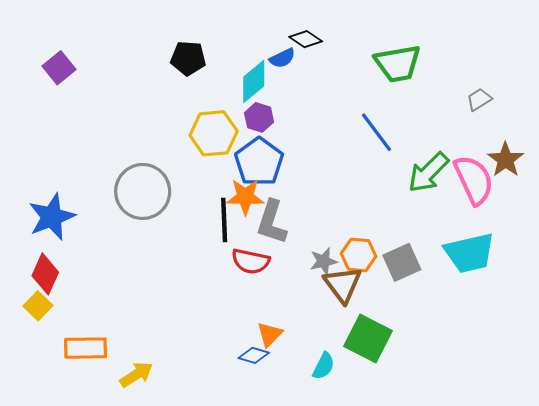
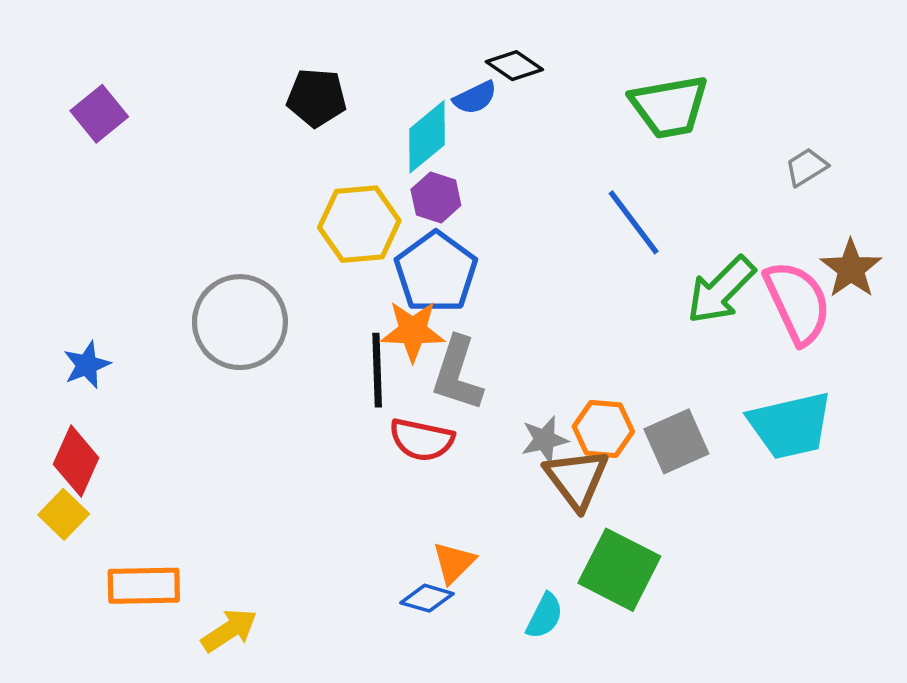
blue star: (52, 217) -> (87, 365), size x0.6

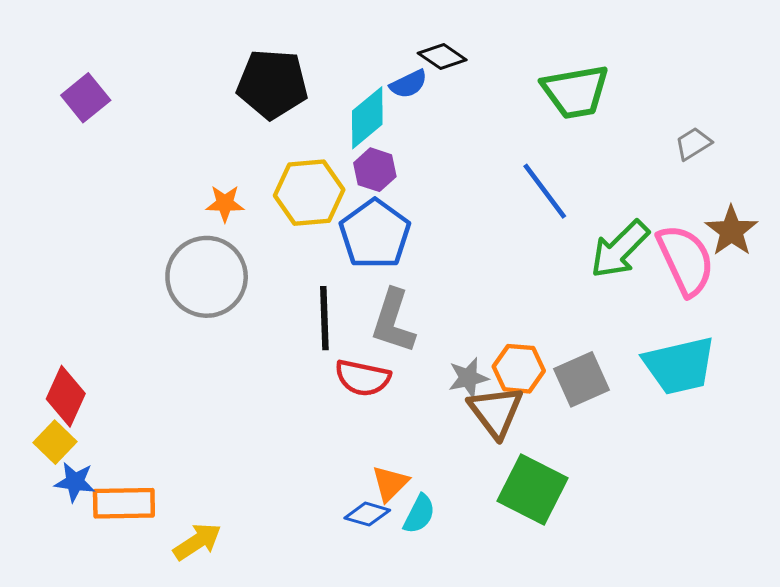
black pentagon: (317, 98) -> (272, 84), size x1.4
orange star: (413, 331) -> (225, 203), moved, size x0.7
blue star: (87, 365) -> (75, 482), moved, turned 30
cyan semicircle: (545, 616) -> (419, 514), moved

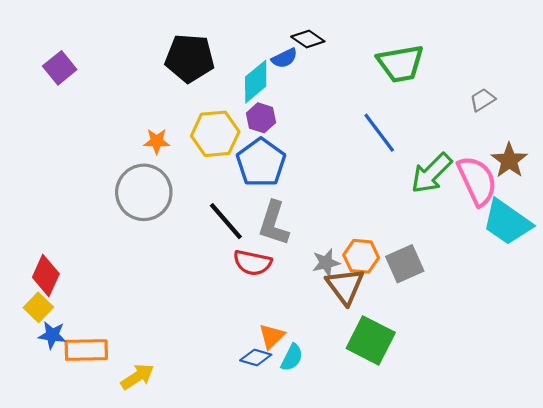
black line: (324, 318) -> (226, 221), turned -39
cyan trapezoid: (679, 366) -> (507, 222), moved, turned 48

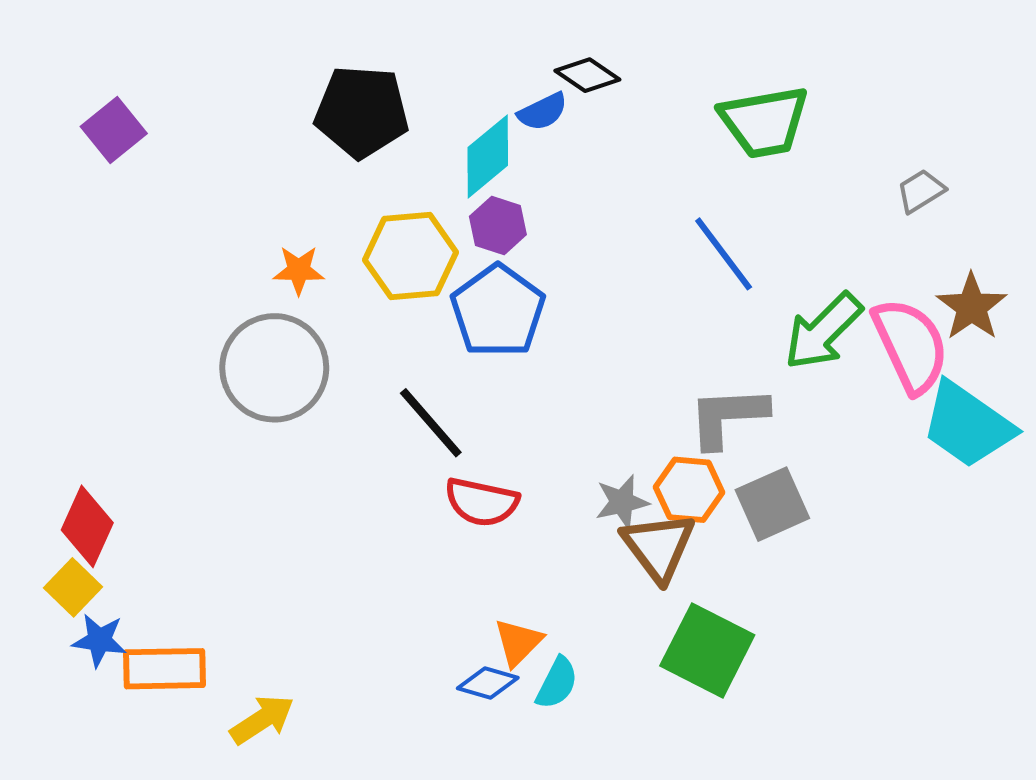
gray L-shape: (274, 223) -> (728, 417), moved, turned 69

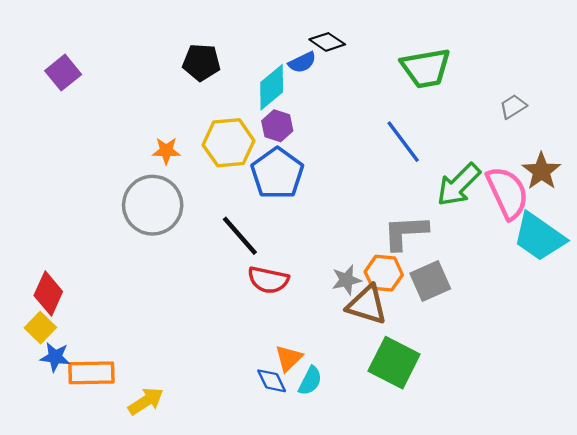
black pentagon: (362, 112) -> (201, 62), size x0.7
brown triangle: (659, 547) -> (367, 305), turned -36
blue diamond: (488, 683) -> (272, 381), turned 48

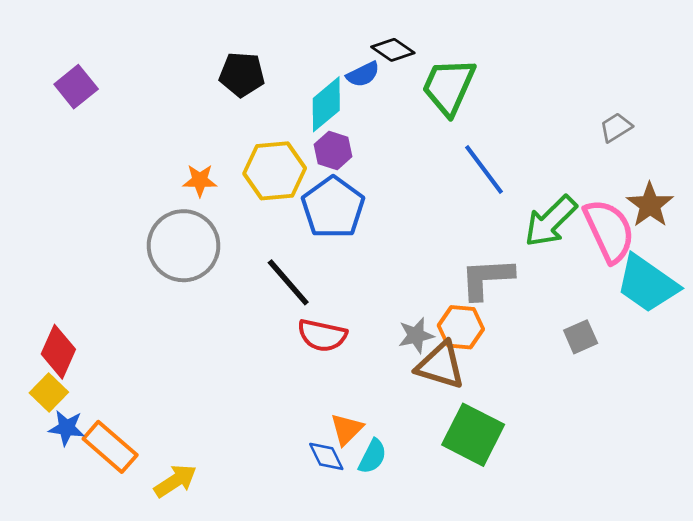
green trapezoid: (426, 68) -> (449, 87), moved, turned 124
gray square: (430, 281) -> (581, 337), moved, size x0.7
orange rectangle: (91, 373) -> (110, 447), turned 42

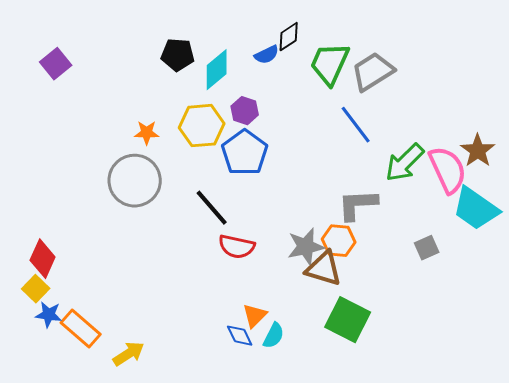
black diamond: (393, 50) -> (289, 37), turned -68
cyan diamond: (326, 104) -> (217, 70), moved
gray trapezoid: (616, 127) -> (373, 72), moved, size x1.8
gray star: (416, 335) -> (306, 247), size x1.4

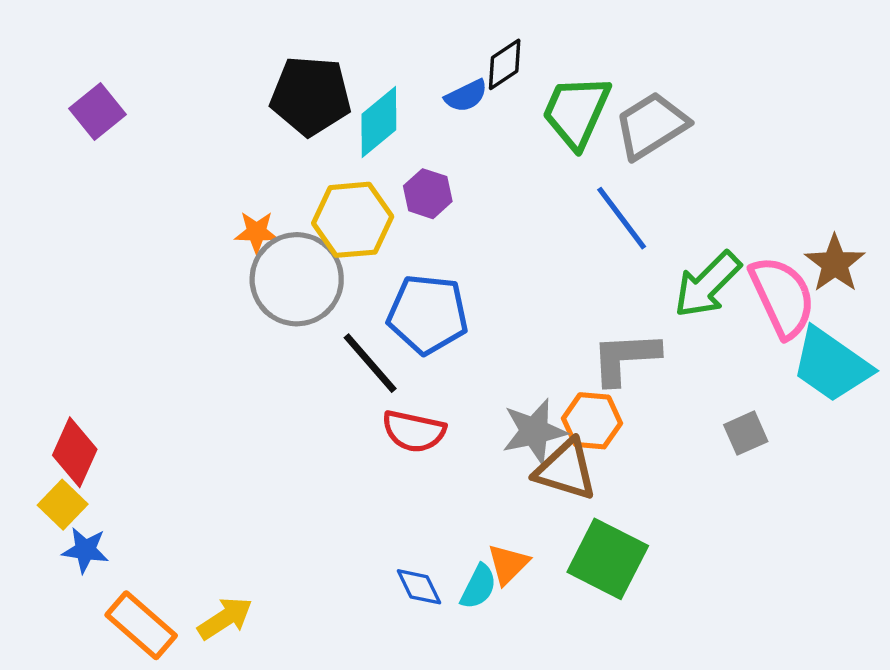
black pentagon: (178, 55) -> (311, 96), size x1.4
blue pentagon: (245, 153) -> (428, 314), moved, turned -30
gray circle: (135, 181) -> (297, 279), moved
orange triangle: (255, 316) -> (508, 564), moved
orange rectangle: (81, 329) -> (141, 625), moved

